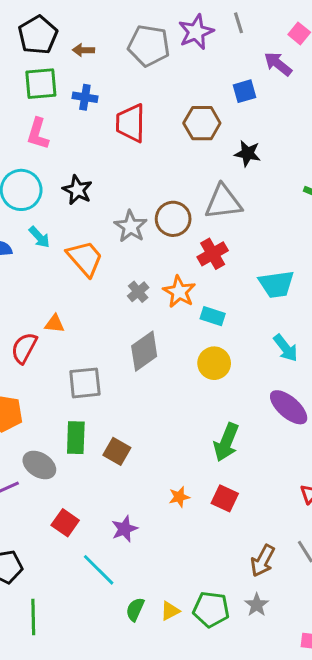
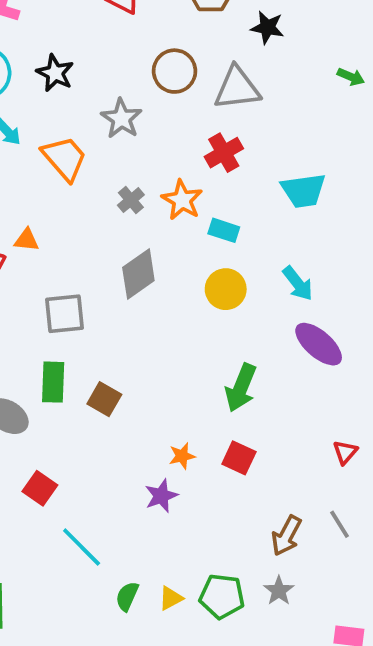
brown circle: (173, 219) -> (174, 71), moved
cyan arrow: (286, 348) -> (298, 283), moved
purple star: (124, 529) -> (161, 496), moved

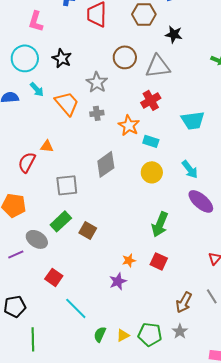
gray cross: (131, 200) -> (97, 113), moved, turned 32
green rectangle: (53, 382) -> (61, 221), turned 45

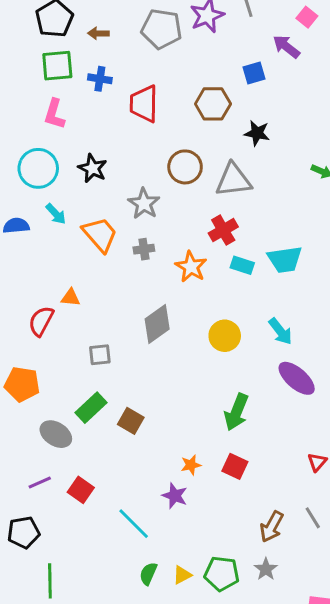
cyan rectangle: (151, 141) -> (242, 265), moved
gray square: (67, 185) -> (100, 355), size x0.7
purple line: (16, 254) -> (40, 483), moved
purple star: (118, 281) -> (175, 496), turned -30
cyan line: (76, 308) -> (134, 524), moved

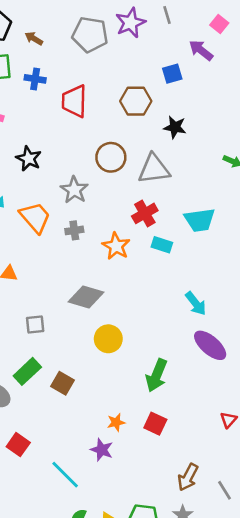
brown arrow: (98, 33) -> (34, 38), turned 30
cyan trapezoid: (285, 259) -> (200, 220), moved
gray diamond: (157, 324) -> (86, 297), turned 52
yellow circle: (225, 336) -> (108, 339), moved
gray line: (313, 518) -> (224, 490), moved

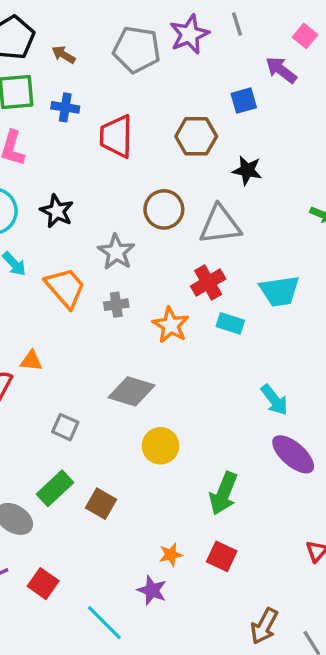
gray square: (35, 324) -> (65, 427), turned 30

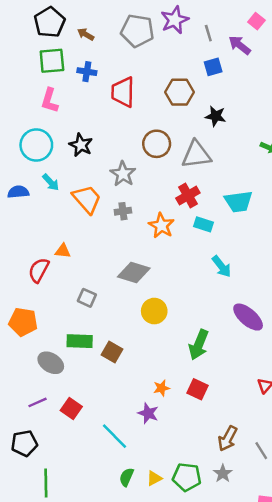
gray line: (237, 24) -> (208, 33), moved
cyan arrow: (274, 400) -> (222, 267), moved
green rectangle: (55, 488) -> (80, 341), turned 45

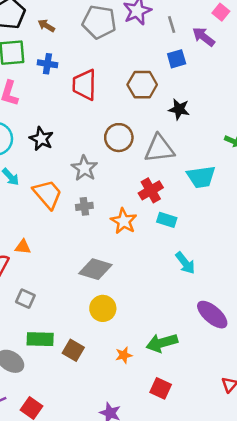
cyan trapezoid: (238, 202) -> (201, 177), moved
gray square: (87, 298) -> (25, 299), moved
yellow circle: (154, 311) -> (103, 308), moved
green arrow: (199, 345) -> (162, 343), turned 52
orange star: (161, 388) -> (124, 355), moved

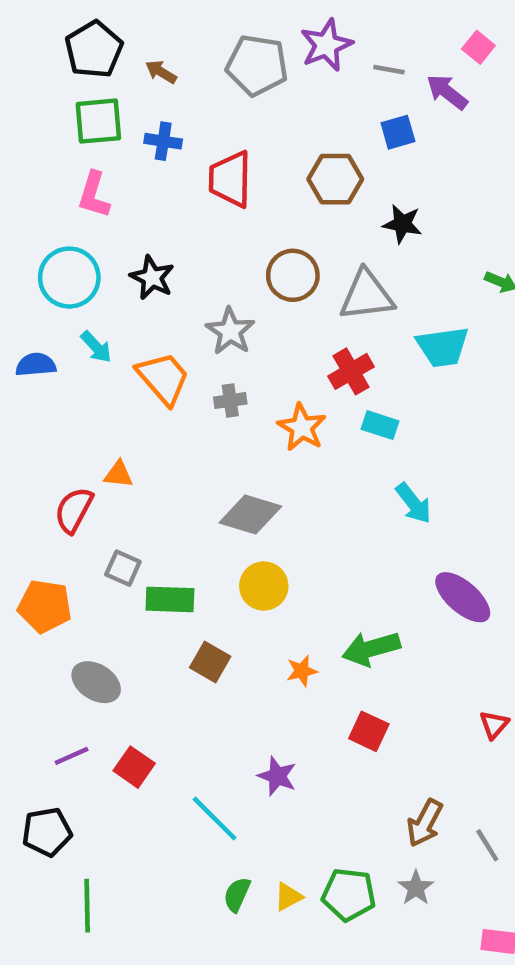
gray line: (172, 24) -> (389, 70), turned -63
green rectangle: (40, 339) -> (170, 599), moved

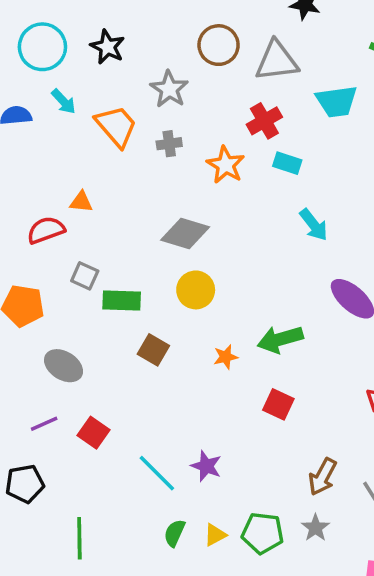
red semicircle: (74, 510) -> (46, 230), turned 42
purple star: (277, 776) -> (206, 466), moved
green line: (87, 906) -> (79, 538), moved

